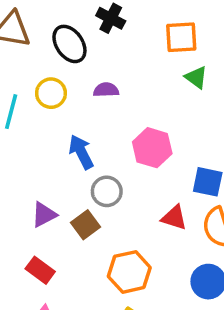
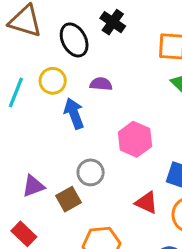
blue arrow: (81, 152) -> (74, 113), moved

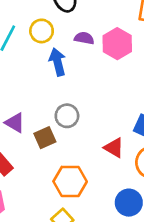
pink hexagon: (135, 139) -> (117, 44), moved
purple triangle: (33, 186) -> (15, 123), turned 45

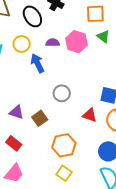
gray circle: (67, 116) -> (62, 93), moved

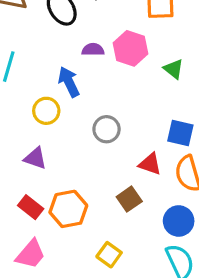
green triangle: (103, 37) -> (174, 69), moved
yellow circle: (22, 44) -> (46, 111), moved
brown square: (40, 118) -> (129, 199), moved
orange hexagon: (64, 145) -> (68, 209), moved

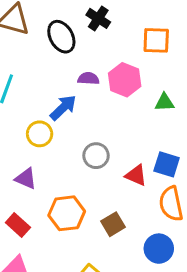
green triangle: (174, 69) -> (164, 102), turned -45
blue arrow: (69, 82) -> (63, 108), turned 68
red triangle: (150, 164) -> (136, 175), moved
orange hexagon: (68, 209) -> (67, 213), moved

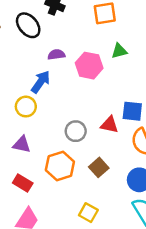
pink hexagon: (125, 80) -> (89, 66), moved
green triangle: (164, 102) -> (119, 51), moved
gray circle: (96, 156) -> (76, 131), moved

